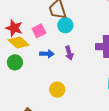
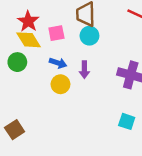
yellow circle: (57, 90) -> (60, 84), moved

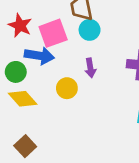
pink square: (56, 33) -> (53, 33), size x1.5
yellow diamond: (28, 40) -> (23, 99), moved
blue arrow: (58, 63) -> (39, 56), moved, size x1.5

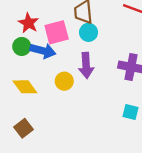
purple arrow: (90, 68) -> (86, 65), size x1.5
green circle: (16, 72) -> (22, 46), moved

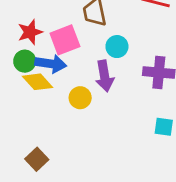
red star: (29, 23) -> (30, 32), turned 30
cyan circle: (89, 32) -> (117, 47), moved
yellow diamond: (25, 87) -> (38, 82), moved

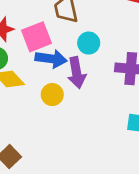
blue arrow: (51, 64) -> (51, 59), moved

